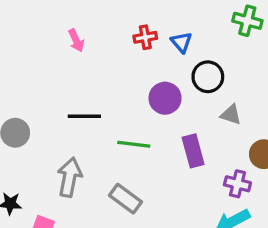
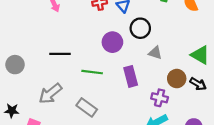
gray arrow: (70, 177) -> (50, 94), turned -140

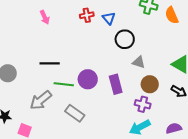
purple circle: (112, 42) -> (88, 79), moved
green line: (92, 72) -> (64, 84), moved
brown circle: (177, 79) -> (150, 84), moved

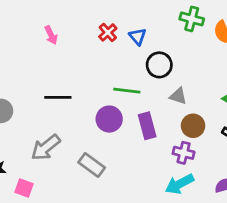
red cross: (87, 15) -> (108, 32), turned -32
green line: (64, 84) -> (127, 91), moved

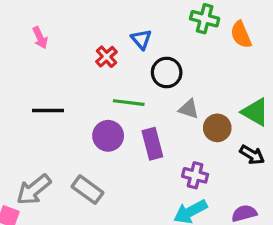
red cross: (108, 32) -> (107, 57), moved
brown circle: (193, 126) -> (217, 128), moved
gray arrow: (46, 147) -> (34, 190), moved

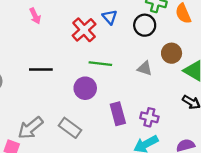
red cross: (107, 57) -> (84, 30), size x1.5
black circle: (167, 73) -> (145, 25), moved
brown circle: (217, 128) -> (172, 53), moved
purple rectangle: (152, 144) -> (118, 114), moved

